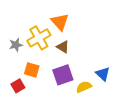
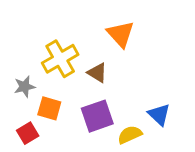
orange triangle: (60, 22) -> (120, 34), moved
gray star: (16, 45) -> (25, 87), moved

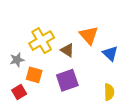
orange triangle: (120, 34) -> (89, 35), moved
blue triangle: (159, 115) -> (110, 53), moved
yellow semicircle: (130, 135) -> (109, 92), moved, turned 112

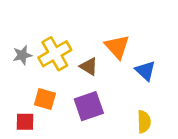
gray star: (17, 60) -> (22, 55), moved
red square: (19, 92) -> (25, 122), turned 32

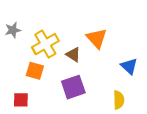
gray star: (22, 55) -> (13, 30), moved
blue triangle: (145, 71) -> (129, 66), moved
orange square: (45, 99) -> (35, 71), moved

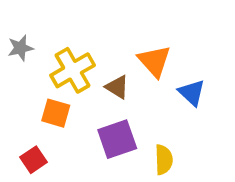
blue triangle: (129, 66) -> (192, 93), moved
red square: (21, 100) -> (33, 160), turned -35
yellow semicircle: (119, 100) -> (164, 160), moved

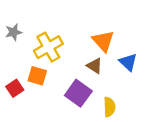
brown triangle: (117, 87) -> (94, 66), moved
purple square: (117, 139) -> (78, 93), turned -35
red square: (33, 160) -> (15, 88), moved

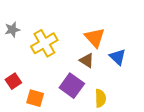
orange square: (37, 76) -> (35, 98), moved

